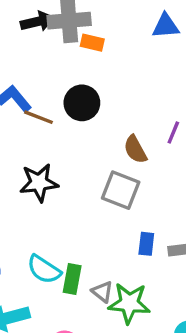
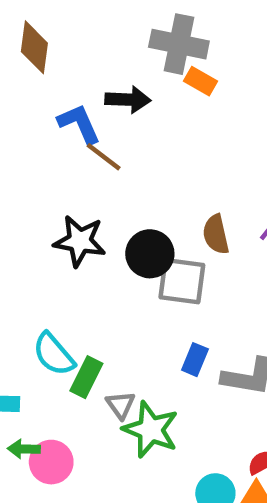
black arrow: (37, 22) -> (128, 100), moved
black circle: (82, 103) -> (150, 254), moved
gray square: (121, 190) -> (182, 281), turned -30

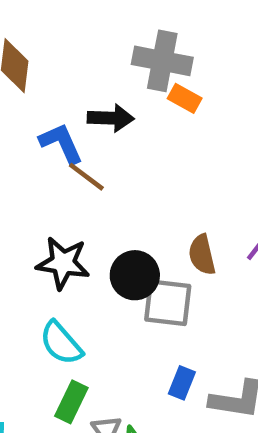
cyan semicircle: (54, 354) -> (61, 343), moved

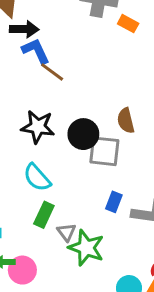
orange rectangle: (185, 98) -> (128, 24), moved
black arrow: (111, 118) -> (24, 29), moved

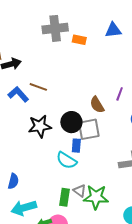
blue L-shape: (36, 51) -> (18, 94), moved
cyan semicircle: (37, 178) -> (67, 160), moved
blue rectangle: (114, 202) -> (76, 146), moved
green rectangle: (44, 215) -> (65, 197), moved

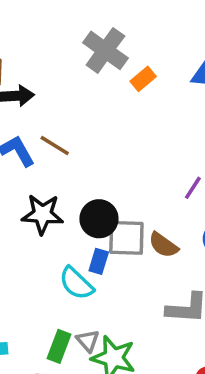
gray cross: (55, 28) -> (105, 50), turned 30
orange rectangle: (79, 40) -> (143, 79), turned -64
brown semicircle: (97, 105) -> (163, 245), moved, turned -36

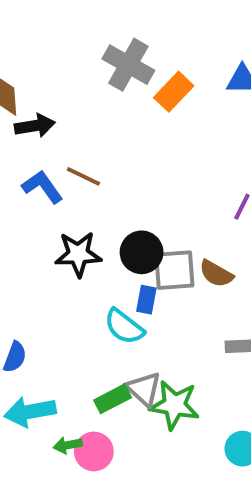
orange rectangle: (143, 79) -> (174, 92), size x1.4
gray triangle: (88, 341) -> (144, 389), size x1.4
green rectangle: (59, 346) -> (113, 399), turned 48

